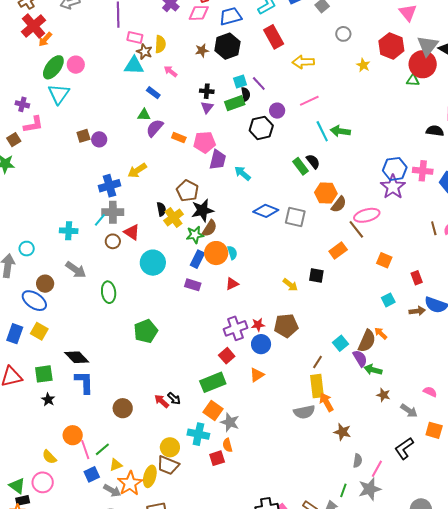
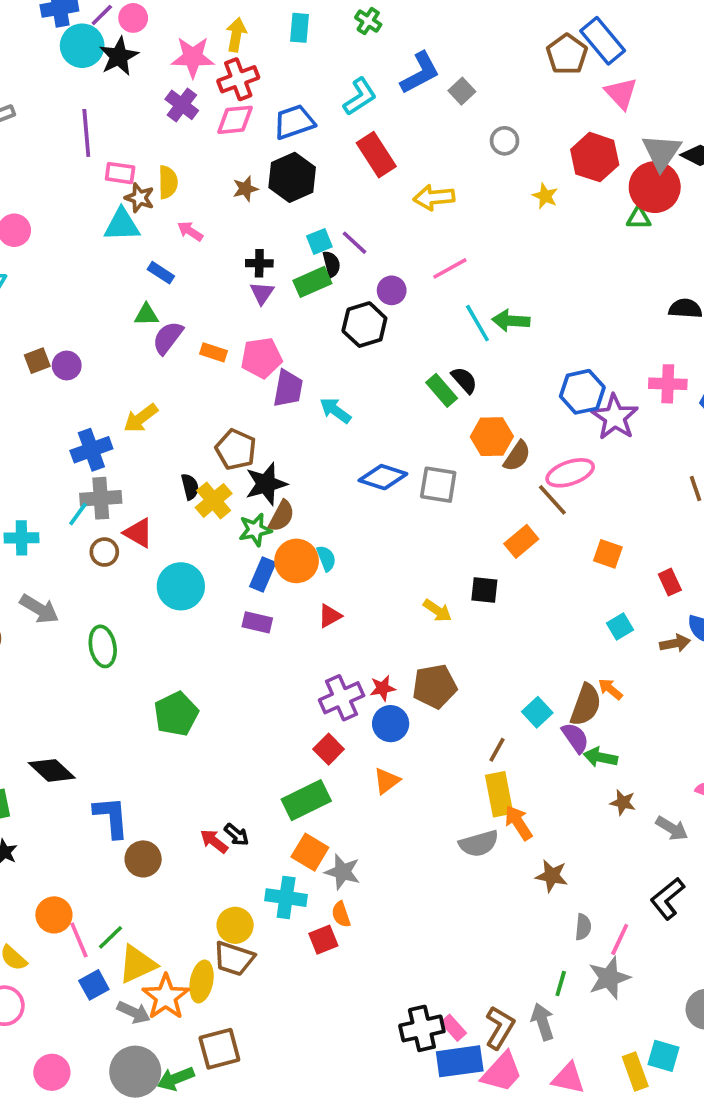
blue hexagon: (395, 169) -> (582, 392), moved
blue L-shape: (84, 382) -> (111, 817), moved
yellow triangle: (116, 465) -> (137, 964), size x1.6

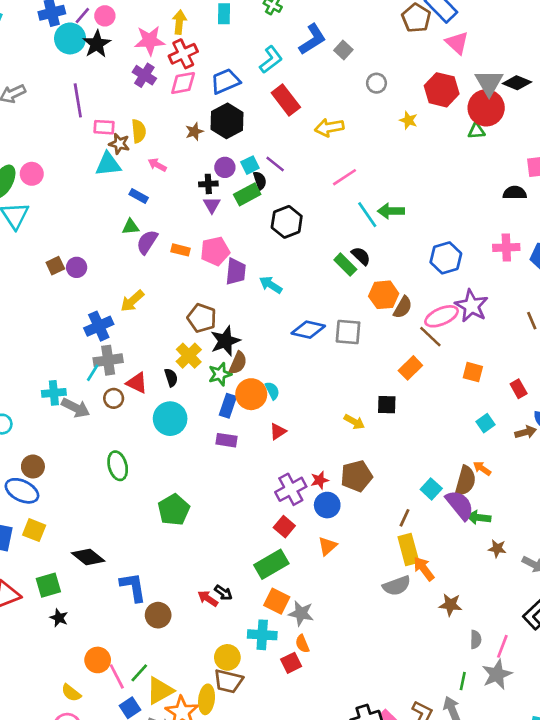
purple circle: (392, 290) -> (225, 167), moved
purple star: (615, 417) -> (472, 306), moved
black semicircle: (190, 487) -> (171, 378), moved
gray arrow: (39, 609) -> (76, 408), moved
purple semicircle: (575, 738) -> (460, 505), size x1.4

